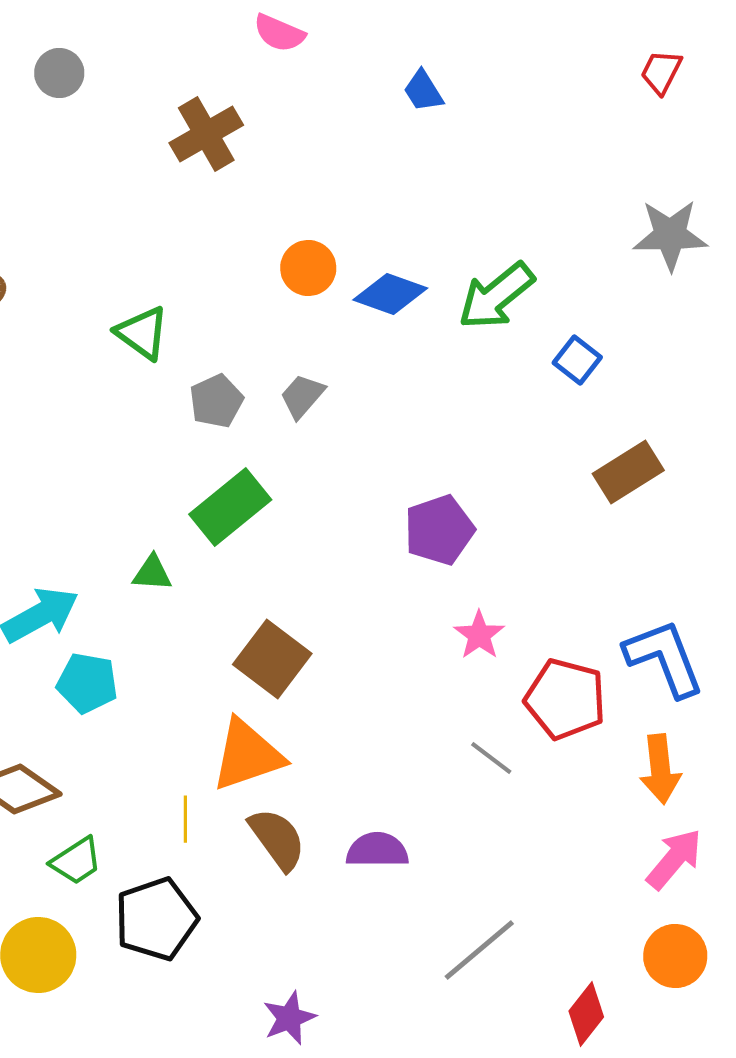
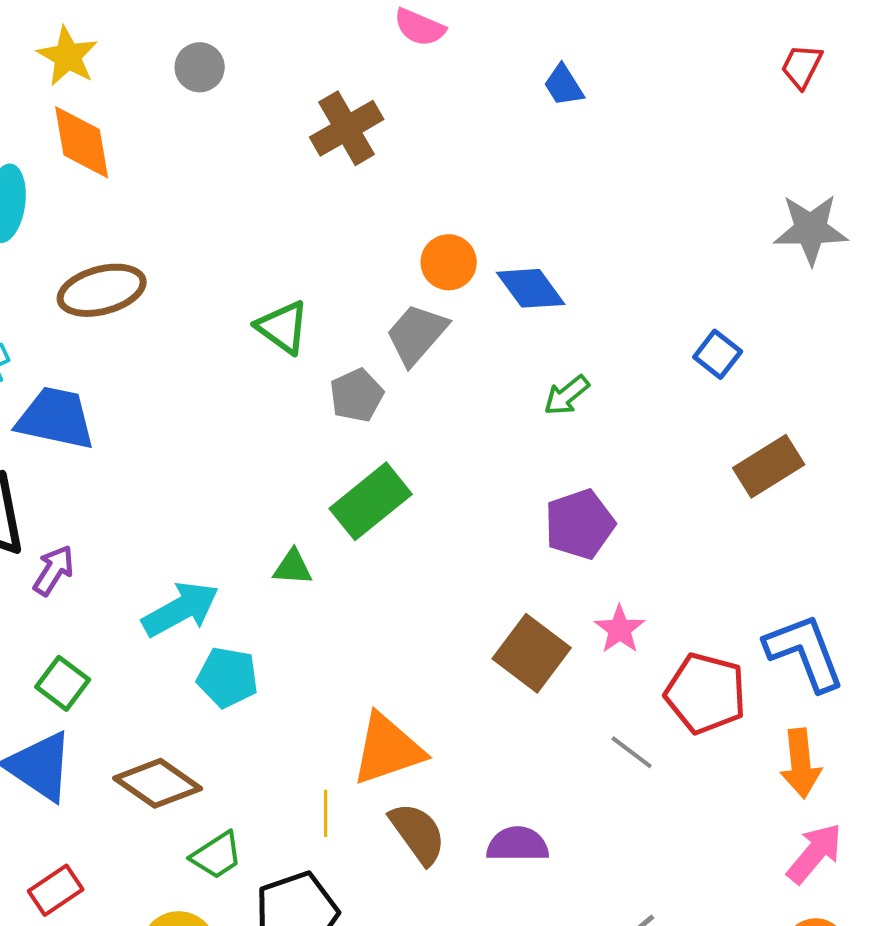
blue diamond: (390, 294) -> (531, 288), turned 34
green arrow: (496, 296) -> (567, 395), moved, size x0.6
gray trapezoid: (302, 396) -> (417, 334), moved, size x1.4
brown square: (272, 659) -> (532, 653), moved

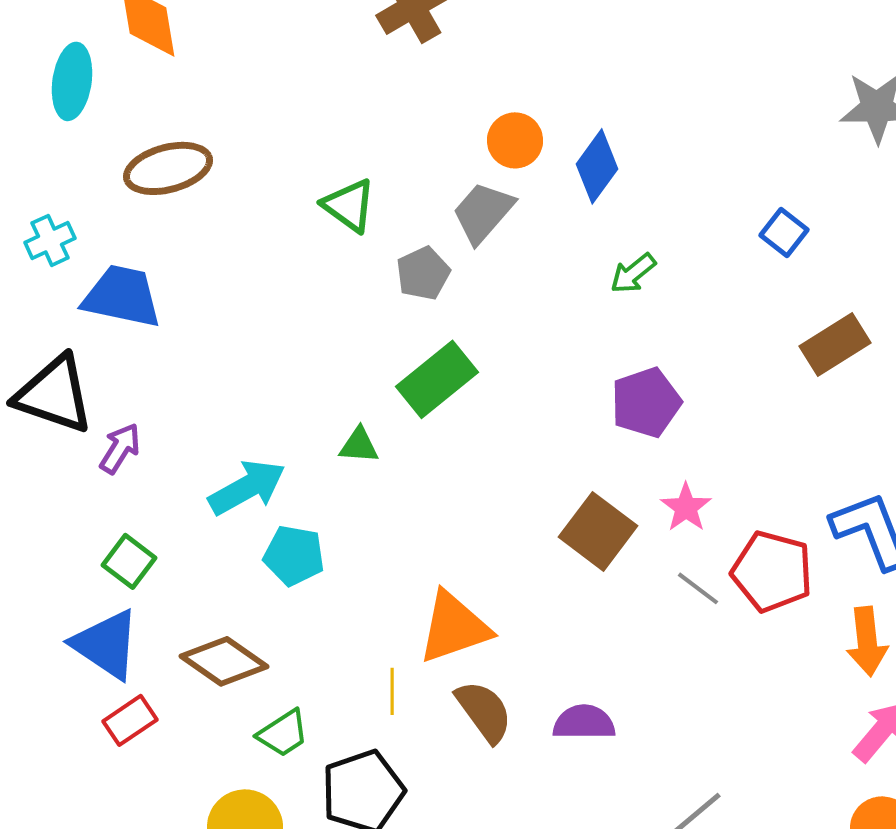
blue diamond: (531, 288) -> (597, 166), turned 72
gray line: (632, 752) -> (698, 588), moved
red rectangle: (56, 890) -> (130, 720), moved

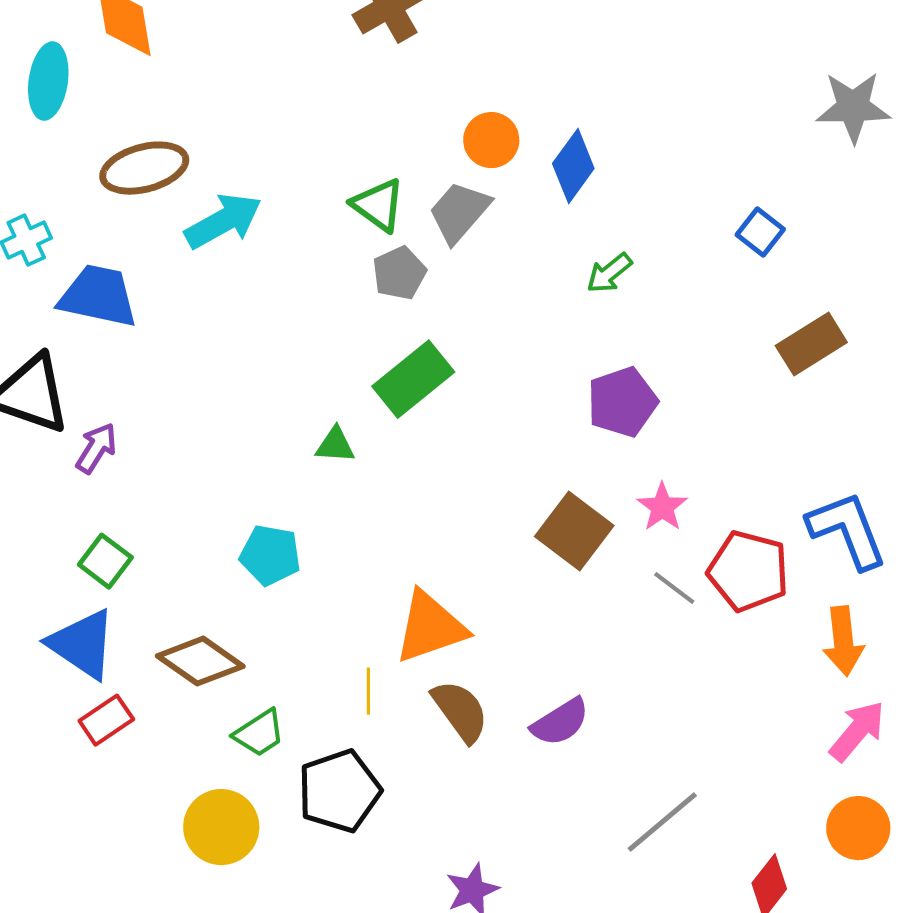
green triangle: (349, 205) -> (378, 205), moved
cyan arrow: (247, 487) -> (223, 221), moved
purple semicircle: (584, 722) -> (560, 722), turned 148

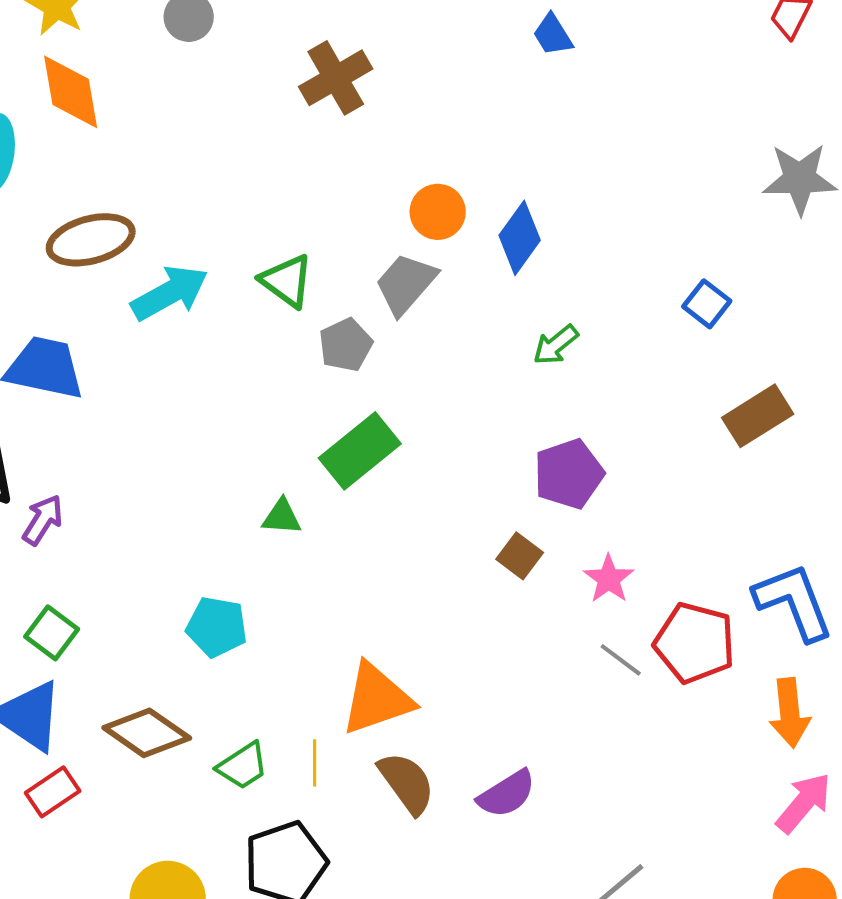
green triangle: (378, 205) -> (287, 281), moved
brown square: (574, 531) -> (520, 556), moved, size x0.6
green trapezoid: (259, 733) -> (243, 766), moved

